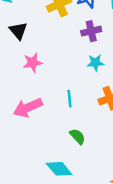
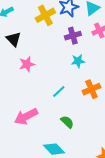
cyan line: (70, 99) -> (59, 92), turned 56
pink arrow: (28, 108) -> (26, 116), moved

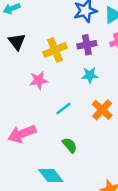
yellow cross: (45, 15) -> (55, 50), moved
pink star: (27, 64) -> (39, 80), moved
orange cross: (91, 89) -> (102, 110), turned -30

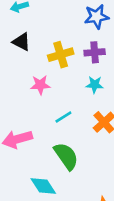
black triangle: (17, 42) -> (21, 42), turned -30
green semicircle: (70, 145) -> (66, 156), size x1.6

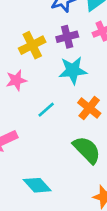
cyan star: (95, 85) -> (73, 70), size x1.5
green semicircle: (66, 156) -> (87, 150), moved

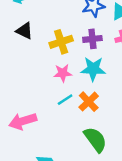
pink star: (16, 80) -> (63, 73), moved
orange cross: (89, 108) -> (89, 102), moved

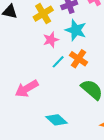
cyan star: (93, 69) -> (76, 30), turned 30

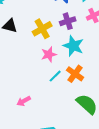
pink arrow: (27, 89) -> (24, 101), size x0.6

